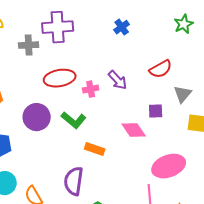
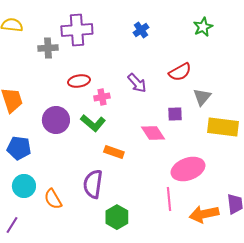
red ellipse: (60, 78) -> (79, 81), size x0.7
pink cross: (91, 89) -> (102, 97), moved

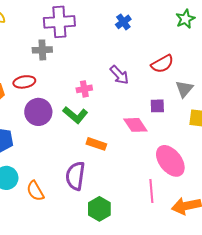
gray cross: (48, 48) -> (42, 50), moved
red ellipse: (79, 81) -> (24, 82), moved
pink ellipse: (188, 169) -> (170, 161), turned 72

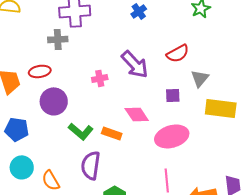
purple arrow: (119, 75) -> (135, 64), size x1.4
green L-shape: (75, 115) -> (81, 131), moved
pink diamond: (135, 125) -> (137, 114), moved
pink ellipse: (170, 161) -> (172, 136), moved, turned -68

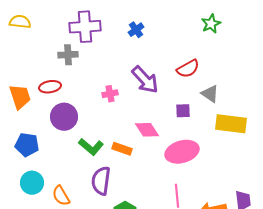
blue cross: (139, 11) -> (136, 30), moved
gray triangle: (200, 78) -> (210, 94), turned -36

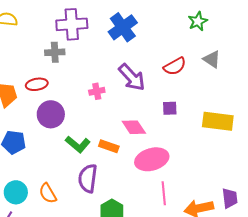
blue cross: (136, 30) -> (123, 27), size x1.8
gray triangle: (210, 94) -> (212, 59), moved
pink ellipse: (182, 152) -> (152, 159), moved
cyan circle: (32, 183) -> (16, 192), moved

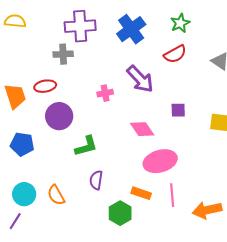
green star: (198, 21) -> (180, 23), moved
red semicircle: (175, 66) -> (175, 54), moved
green L-shape: (78, 144) -> (86, 146), turned -55
orange rectangle: (109, 146) -> (141, 193), moved
purple semicircle: (88, 178) -> (96, 180), size x0.7

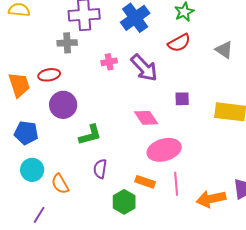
pink cross: (105, 93) -> (109, 62), moved
cyan circle: (24, 194) -> (32, 170), moved
purple line: (15, 221) -> (39, 215), moved

